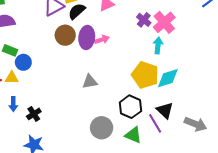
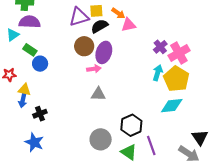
pink arrow: (102, 40) -> (94, 69), moved
cyan arrow: (158, 46) -> (158, 73), moved
yellow pentagon: (145, 75) -> (176, 79), moved
yellow triangle: (12, 78) -> (24, 90), moved
black triangle: (165, 110) -> (200, 137), moved

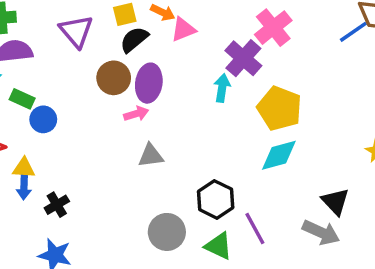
purple triangle: (79, 17) -> (76, 31), moved, turned -45
purple cross: (160, 47) -> (243, 58), size x1.5
pink cross: (179, 53) -> (273, 28), moved
cyan arrow: (158, 73) -> (222, 88), moved

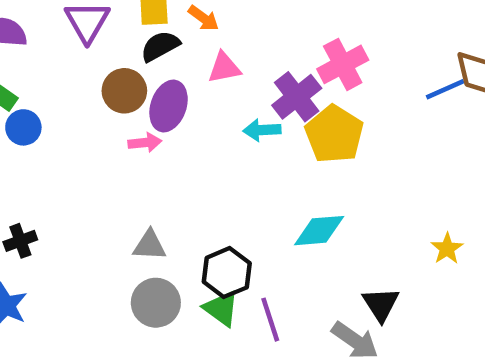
pink triangle: (183, 29) -> (224, 68), moved
cyan arrow: (222, 88) -> (262, 130), turned -112
yellow pentagon: (279, 108) -> (334, 134), moved
gray triangle: (151, 156) -> (149, 245), moved
green triangle: (218, 246) -> (221, 308), moved

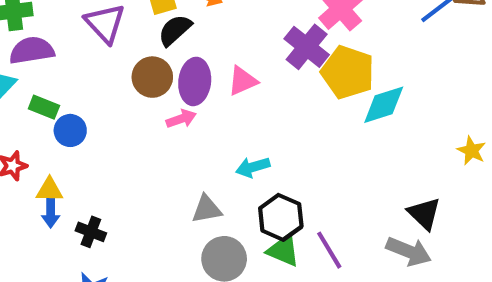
pink triangle: (224, 68) -> (243, 81), moved
cyan arrow: (262, 130) -> (253, 167), moved
cyan diamond: (319, 231) -> (384, 105), moved
black cross: (20, 241) -> (91, 232), turned -36

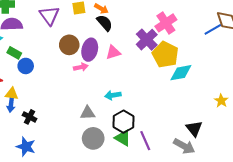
black semicircle: (175, 30) -> (105, 23), moved, turned 84

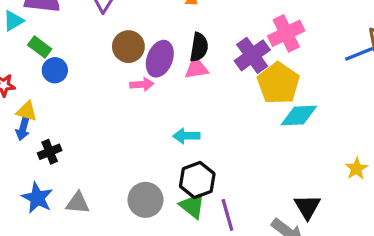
black semicircle: (105, 23) -> (199, 47), moved, turned 42
gray triangle: (88, 113) -> (78, 203), moved
black cross: (30, 117) -> (50, 152), turned 32

